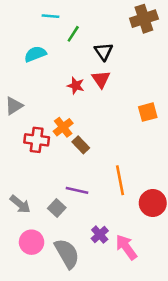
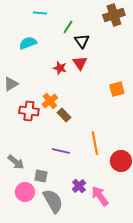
green line: (73, 34) -> (68, 27), moved
gray square: (57, 208) -> (41, 176), moved, turned -32

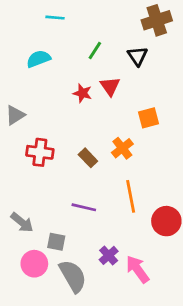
green line: (68, 27) -> (95, 51), moved
black triangle: (82, 41) -> (137, 56), moved
orange square: (117, 89) -> (148, 118), moved
orange cross: (50, 101) -> (122, 148), moved

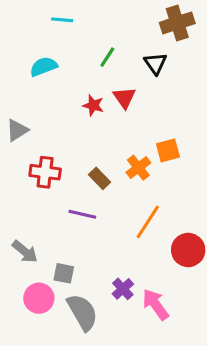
orange square: (148, 118) -> (168, 150), moved
orange line: (131, 196) -> (148, 222), turned 44
purple line: (84, 207) -> (82, 214), moved

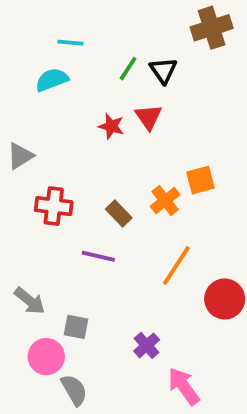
cyan line: (62, 20) -> (70, 43), moved
black triangle: (155, 63) -> (163, 70), moved
pink arrow: (155, 304) -> (184, 386), moved
gray semicircle: (82, 312) -> (74, 390), moved, size x0.7

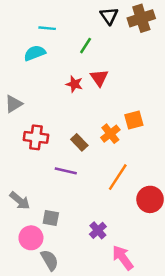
black triangle: (163, 70) -> (109, 16), moved

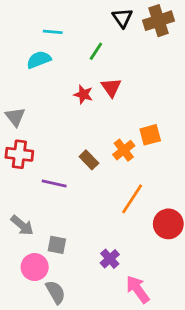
gray triangle: (14, 104) -> (15, 117), turned -36
red cross: (36, 137) -> (19, 154), moved
purple line: (66, 171) -> (54, 184), moved

